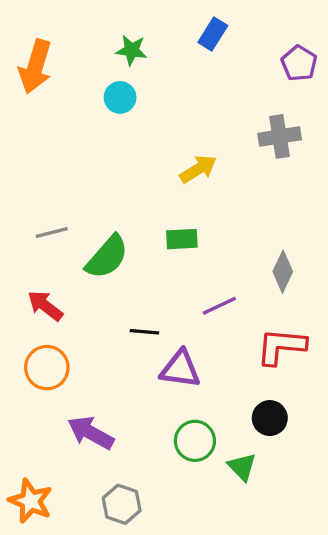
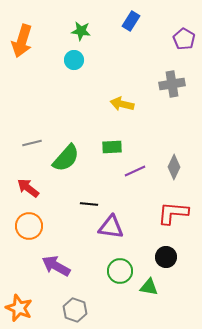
yellow arrow: (198, 169) -> (122, 104), turned -135
purple line: (219, 306) -> (135, 171), moved
green triangle: (242, 467) -> (149, 287), turned -36

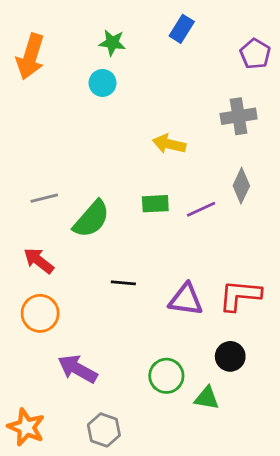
gray diamond: (174, 167) -> (241, 186), moved
purple line: (135, 171) -> (201, 209), moved
purple triangle: (111, 227) -> (186, 299), moved

